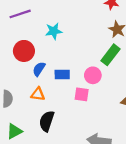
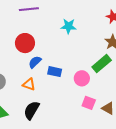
cyan star: (54, 31) -> (69, 26), moved
pink square: (82, 94) -> (89, 103), moved

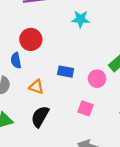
blue semicircle: (35, 62) -> (16, 60), moved, turned -56
pink square: (89, 103) -> (86, 108), moved

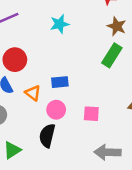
pink circle: (97, 79) -> (56, 110), moved
orange triangle: (36, 87) -> (33, 93), moved, turned 35

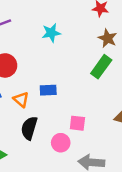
pink circle: (56, 110) -> (61, 143), moved
black semicircle: (47, 136) -> (29, 128), moved

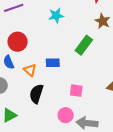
green rectangle: (101, 67) -> (84, 45), moved
pink circle: (61, 143) -> (66, 115), moved

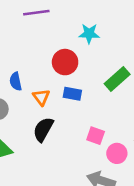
red circle: (18, 42) -> (65, 62), moved
pink circle: (66, 115) -> (117, 153), moved

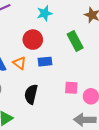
green rectangle: (117, 79) -> (75, 41), turned -60
orange triangle: (41, 97) -> (20, 63), moved

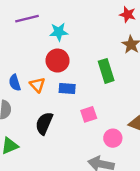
cyan star: (45, 13) -> (59, 32), moved
pink square: (71, 88) -> (89, 114), moved, turned -32

